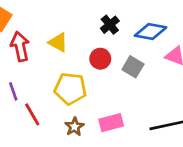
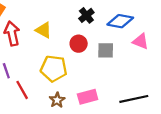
gray square: (133, 67) -> (106, 50), turned -30

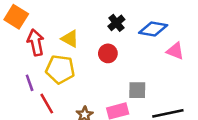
gray square: (106, 50) -> (137, 90), moved
yellow pentagon: (54, 68) -> (60, 69), moved

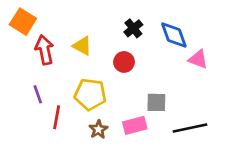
blue diamond: (153, 29) -> (174, 35), turned 60
yellow pentagon: (60, 69) -> (90, 94), moved
red line: (47, 104) -> (57, 117), turned 40

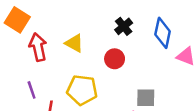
blue diamond: (174, 35) -> (163, 33), turned 32

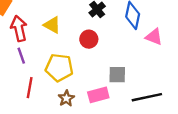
purple line: (32, 90) -> (21, 56), moved

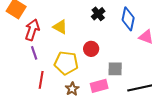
red arrow: (19, 28) -> (32, 30), turned 30
red circle: (89, 39) -> (91, 49), moved

